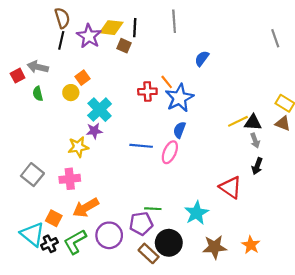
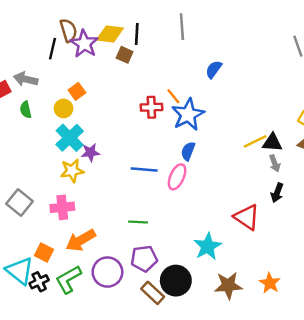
brown semicircle: (62, 18) -> (68, 30), moved
cyan cross: (100, 110) -> (70, 138), moved
green line: (153, 209) -> (138, 222), moved

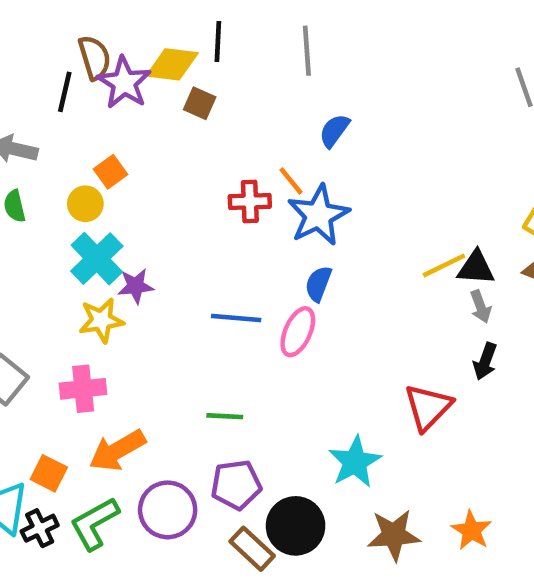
black line: (137, 34) -> (218, 42), moved
blue semicircle: (214, 69) -> (334, 131), moved
red triangle: (247, 217) -> (428, 407), turned 40

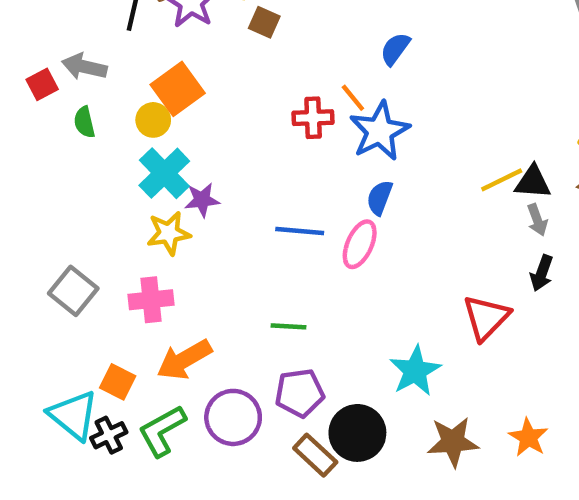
orange square: (110, 172) -> (178, 89), size x1.6

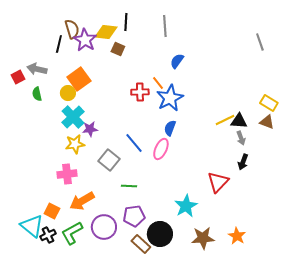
blue line: (300, 231) -> (134, 143), turned 45
gray square: (73, 291) -> (109, 160), moved

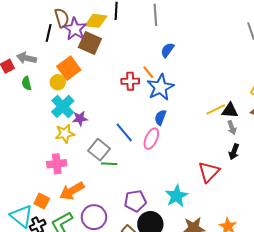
brown square: (118, 49) -> (90, 43), moved, size x1.6
green line: (129, 186) -> (109, 164), moved
purple pentagon: (134, 216) -> (135, 201), moved

